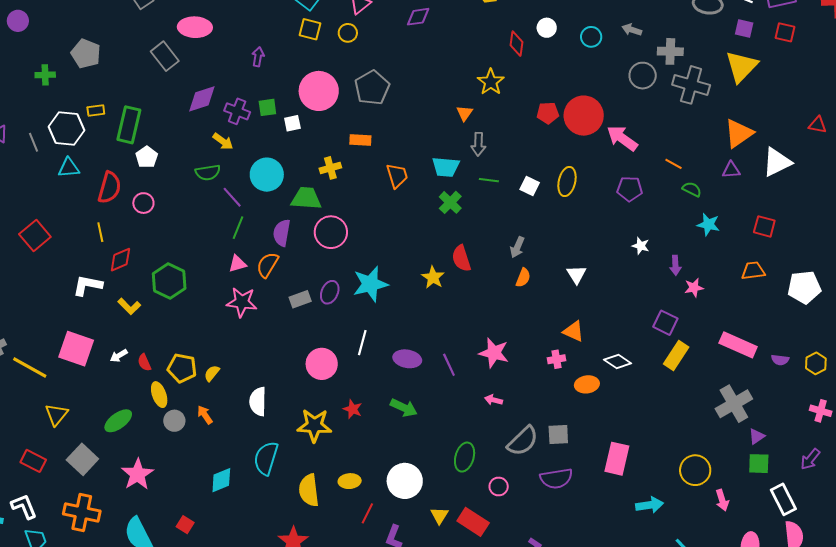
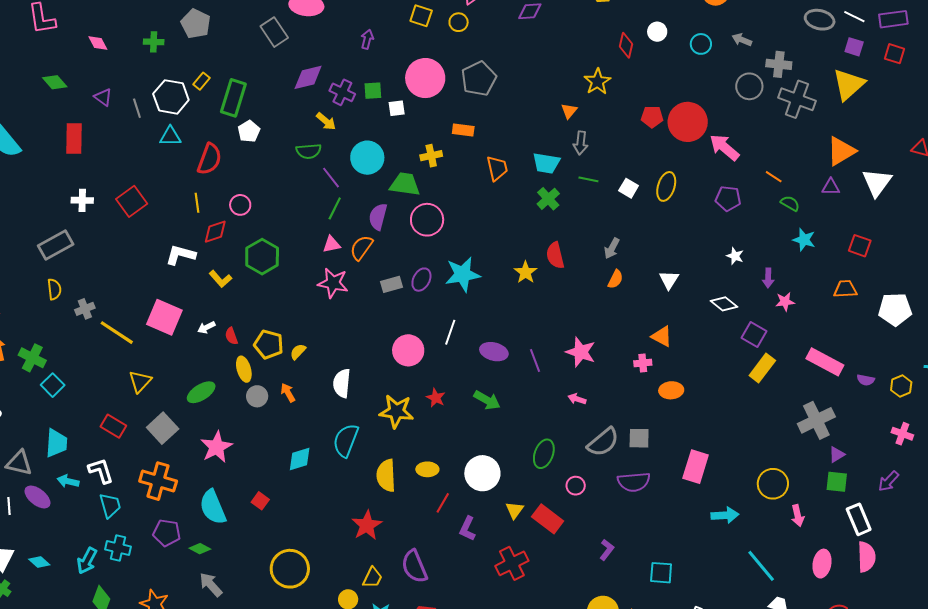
yellow rectangle: (96, 110) -> (201, 81), turned -48
white triangle: (777, 162) -> (877, 183), turned -32
pink circle: (143, 203) -> (240, 205), moved
white diamond: (618, 361) -> (724, 304), moved

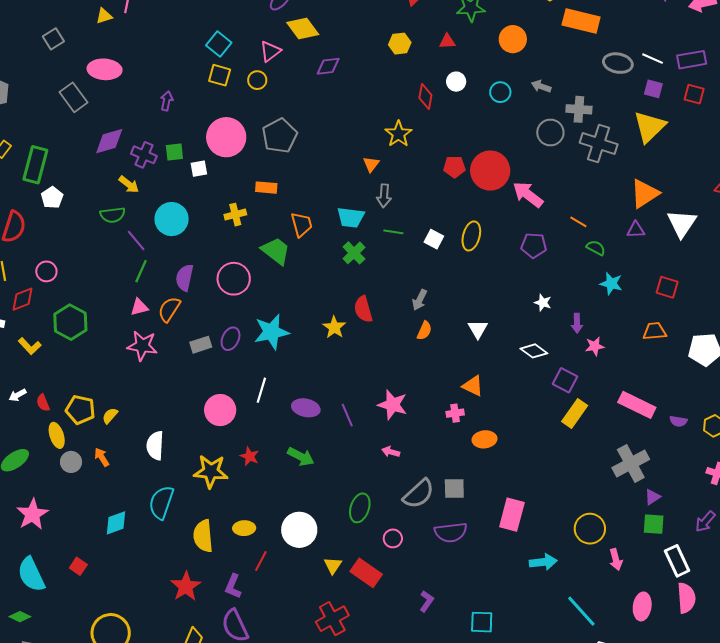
green trapezoid: (405, 184) -> (276, 251), moved, turned 32
purple L-shape: (467, 529) -> (233, 586), moved

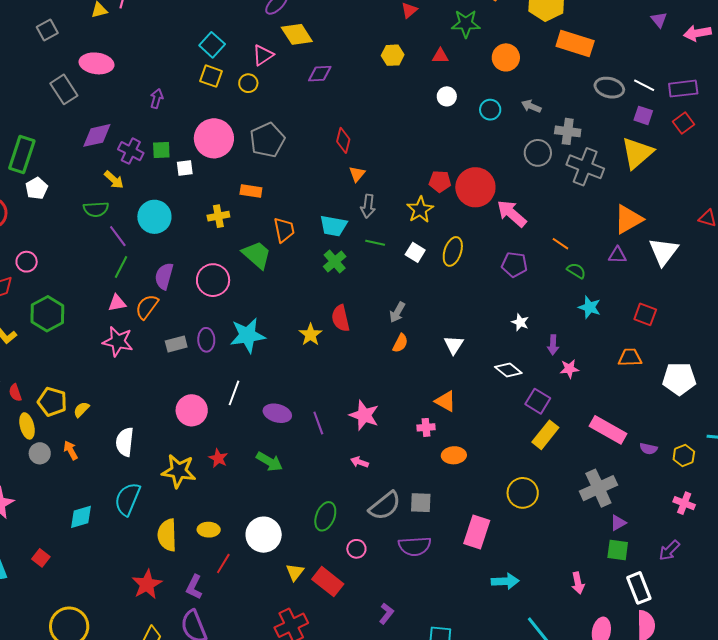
red square: (694, 94) -> (684, 123), turned 35
red diamond: (425, 96) -> (343, 140), moved
yellow star: (398, 134) -> (420, 210), moved
purple ellipse: (231, 339) -> (206, 340), turned -30
yellow circle: (590, 529) -> (523, 493), moved

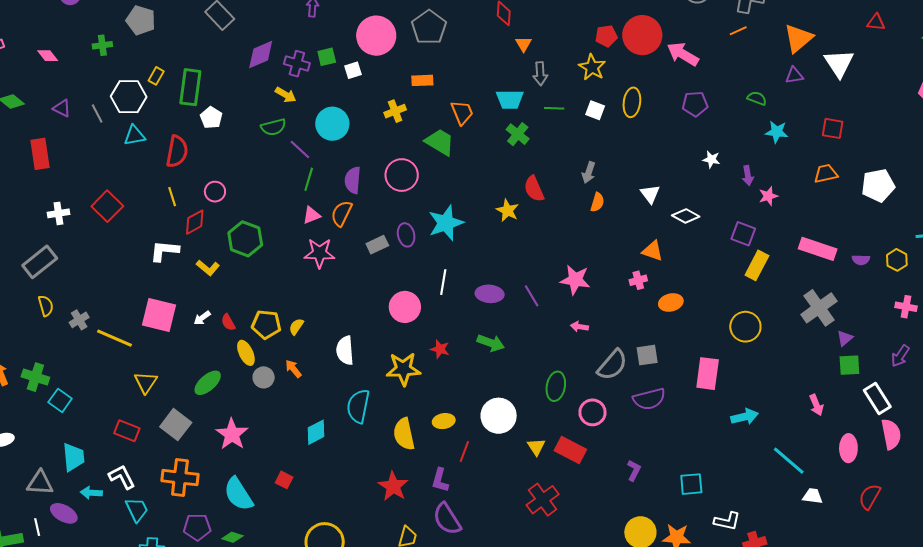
orange line: (560, 244) -> (738, 31), moved, turned -48
white diamond: (508, 370) -> (686, 216), moved
pink circle: (356, 549) -> (592, 412), size x1.4

